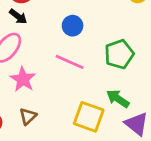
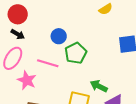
green pentagon: (119, 54) -> (76, 53), moved
pink line: (70, 62) -> (48, 63), moved

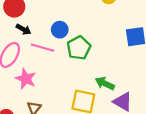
black arrow: (18, 34) -> (24, 29), moved
pink line: (48, 63) -> (43, 48), moved

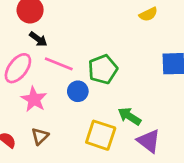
blue circle: (60, 30) -> (78, 91), moved

